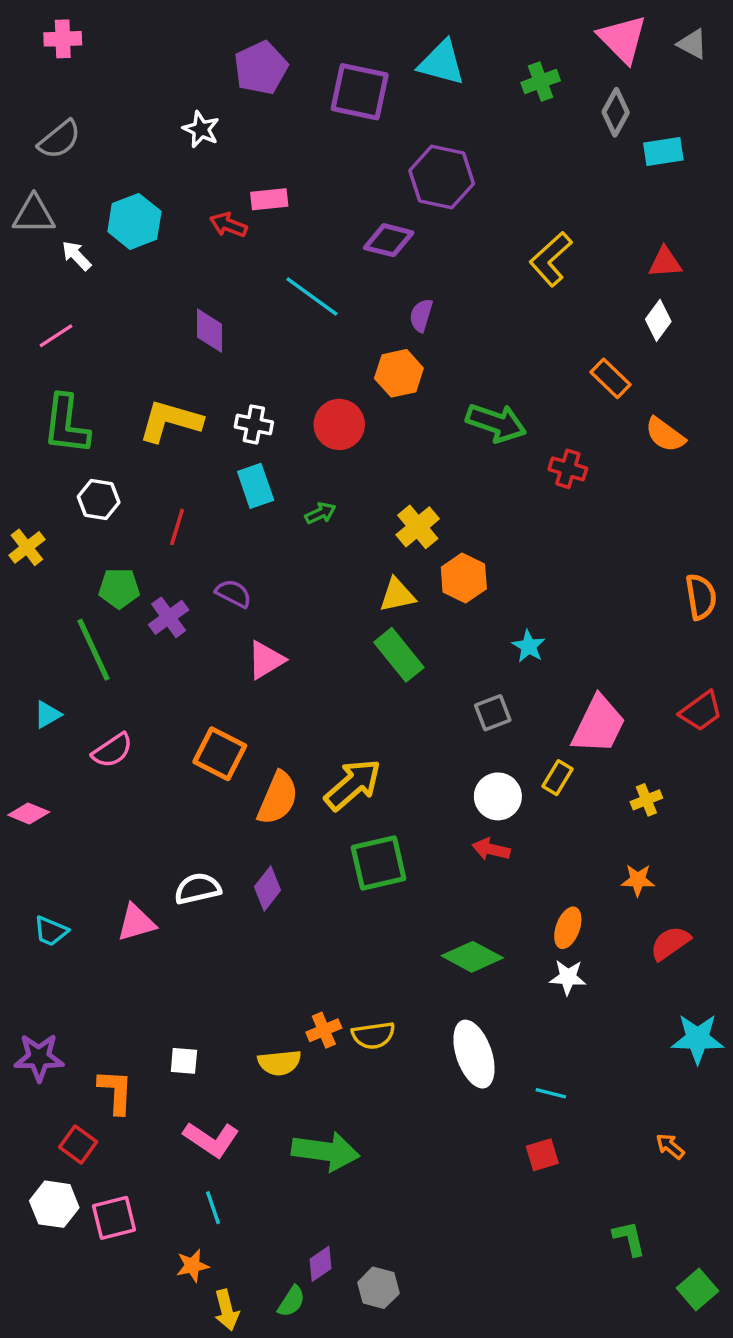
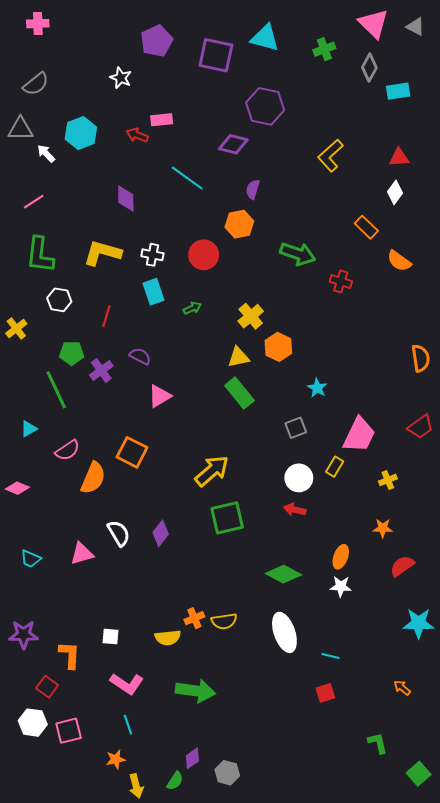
orange semicircle: (278, 798) -> (93, 478), moved
white semicircle: (198, 889) -> (119, 533), turned 72

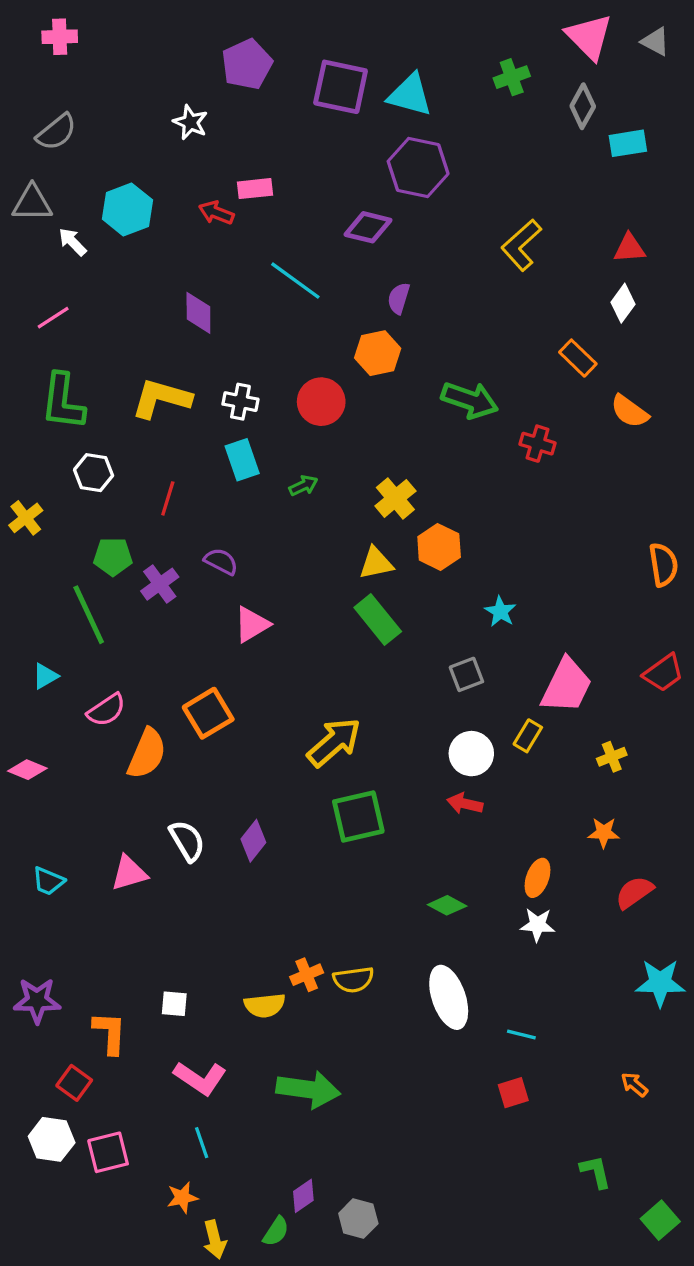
cyan triangle: (265, 38) -> (410, 95), moved
orange square: (132, 452) -> (208, 713), turned 32
green diamond: (283, 574) -> (447, 905), size x0.7

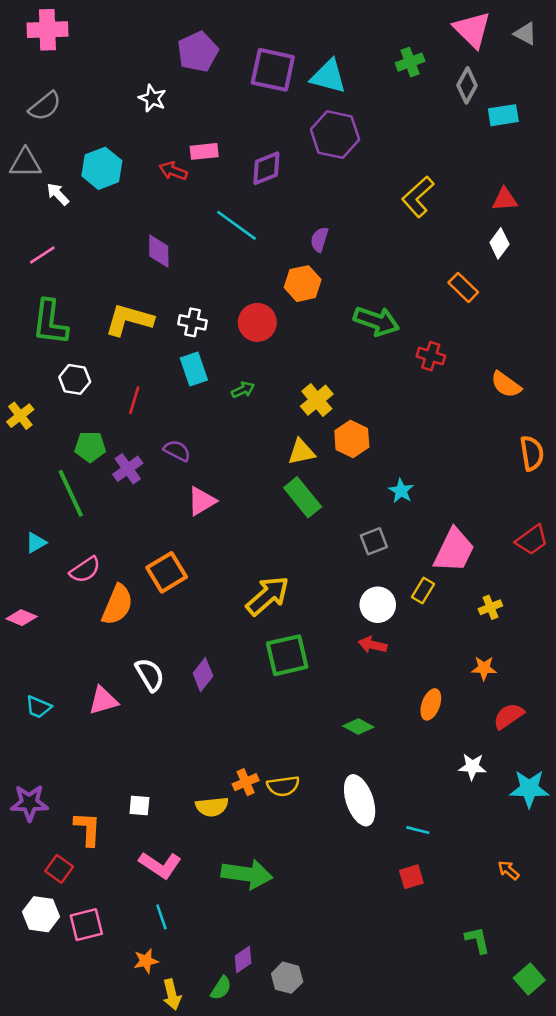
pink cross: (60, 37) -> (47, 30), size x1.4
purple diamond: (368, 227) -> (266, 168), moved, turned -36
orange semicircle: (630, 411) -> (506, 385), moved
white star: (537, 925) -> (472, 767), moved

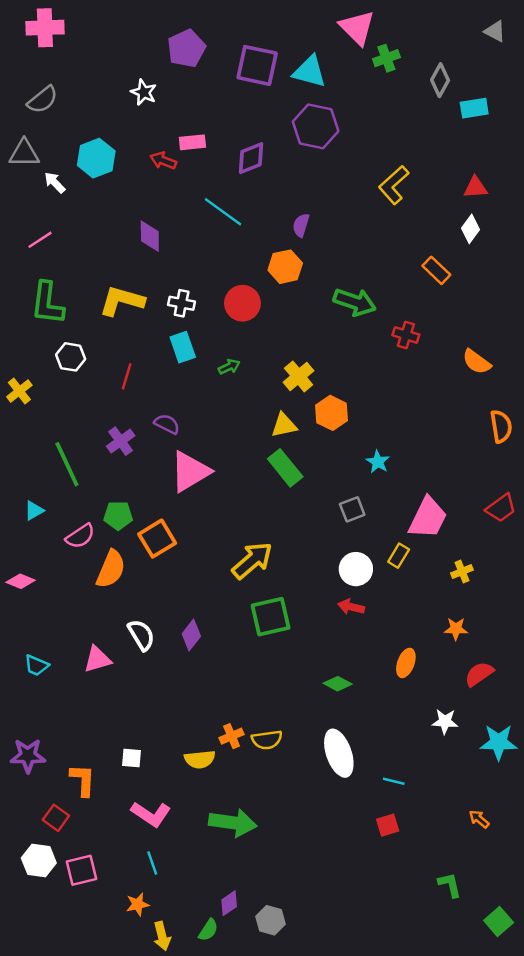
pink triangle: (472, 30) -> (357, 28), moved
green pentagon: (90, 447) -> (118, 515), moved
pink triangle: (202, 501) -> (190, 472), size x1.5

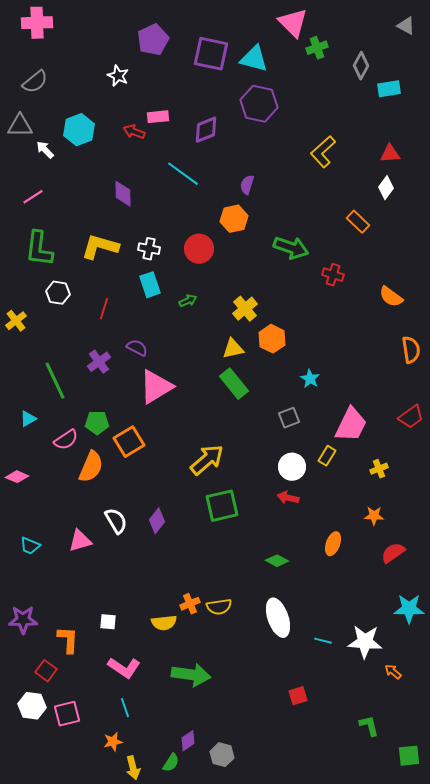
white star: (445, 721) -> (365, 642), moved, size x1.6
red square: (388, 825) -> (298, 696), moved
green square: (499, 921) -> (409, 756), turned 35

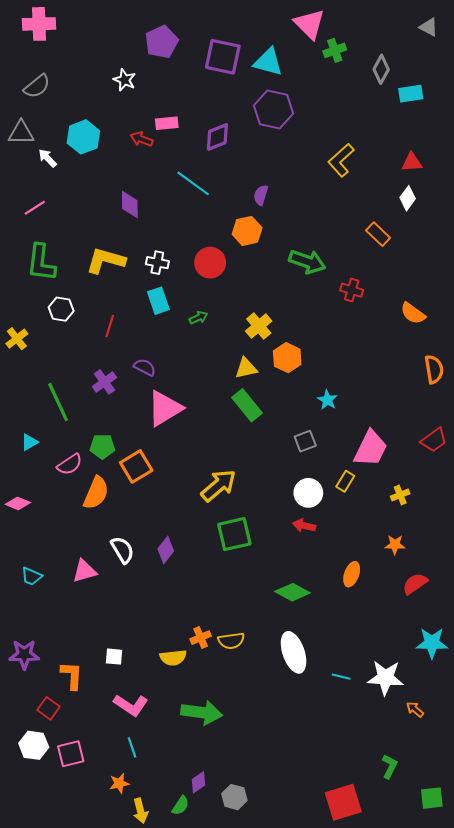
green diamond: (277, 561) -> (292, 592), size x1.4
red square: (298, 696) -> (343, 802), moved, size x1.8
green L-shape: (369, 726) -> (390, 766), turned 40

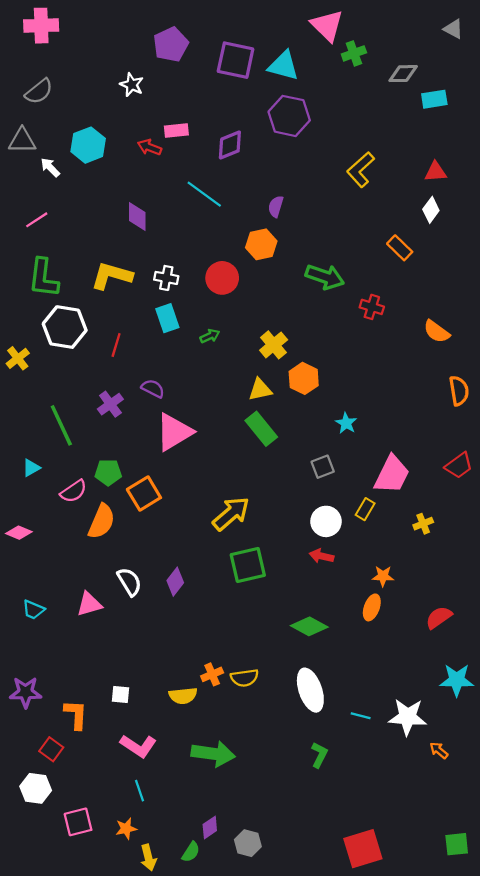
gray diamond: (381, 69) -> (403, 74), turned 60
white hexagon: (61, 309) -> (65, 327), size x1.6
orange star: (395, 545) -> (383, 576), moved
pink square: (71, 754) -> (78, 822), moved
green L-shape: (390, 766) -> (319, 755), moved

